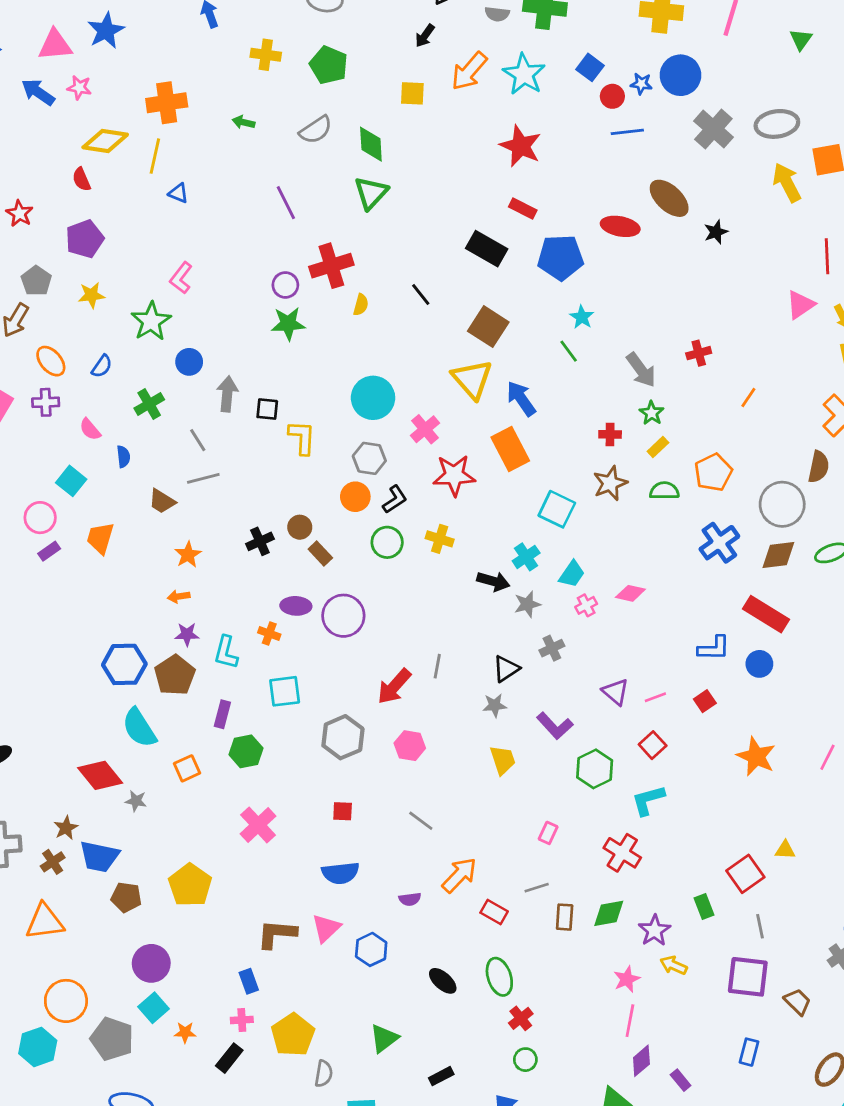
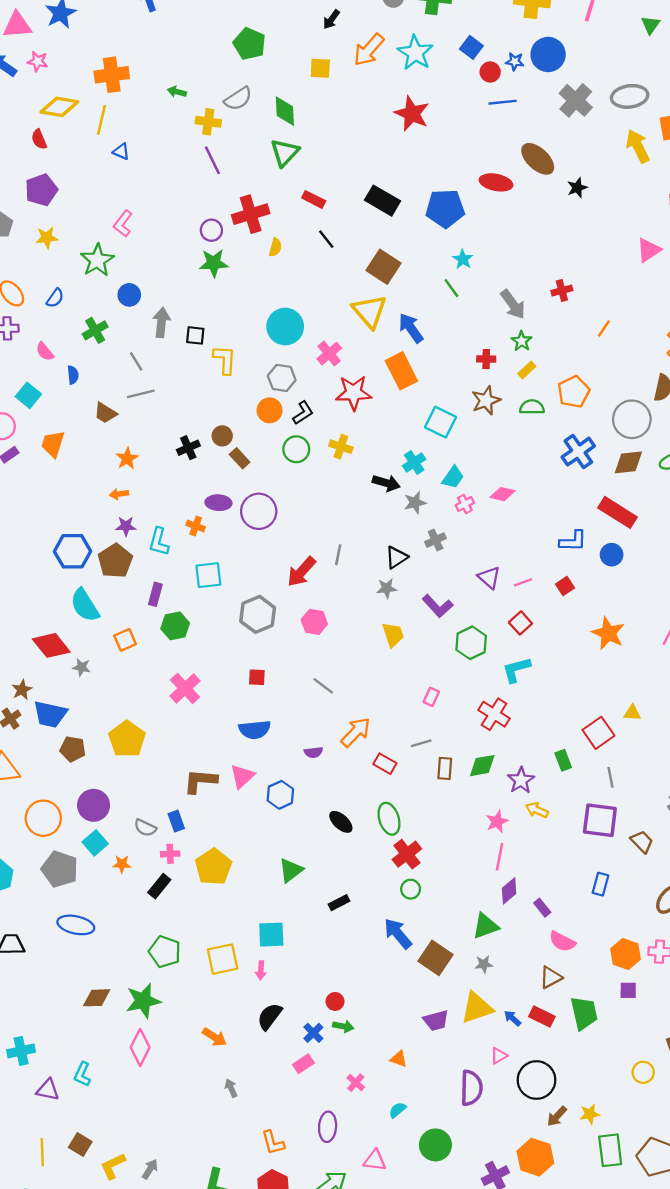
yellow cross: (266, 55) -> (208, 122), moved
red rectangle: (523, 208) -> (314, 199), moved
orange circle: (66, 1001) -> (43, 818), moved
red cross: (521, 1018) -> (407, 854), size x1.4
gray semicircle: (324, 1074) -> (145, 828), moved, turned 105

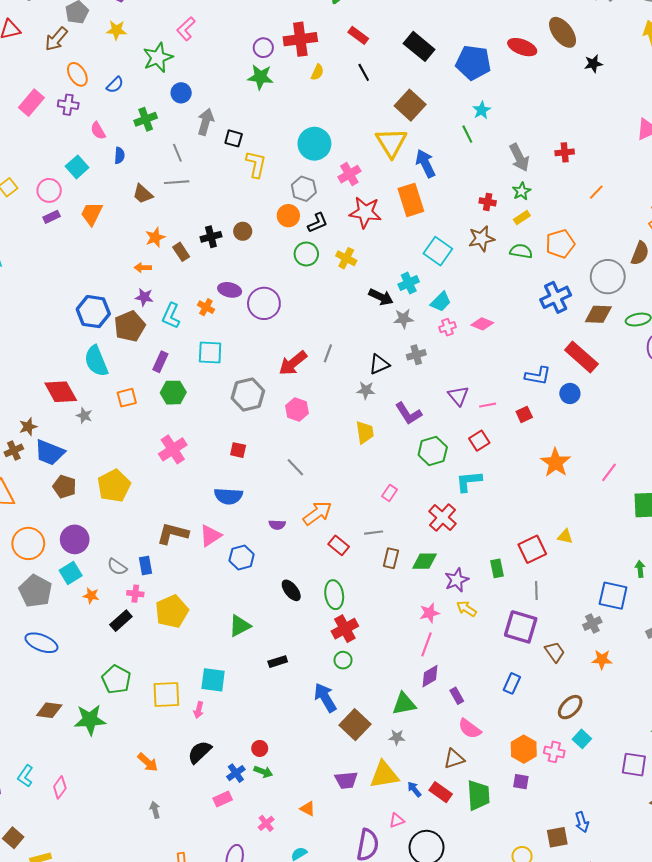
brown rectangle: (240, 458) -> (181, 252), moved
pink diamond: (140, 1047) -> (60, 787), moved, size x0.7

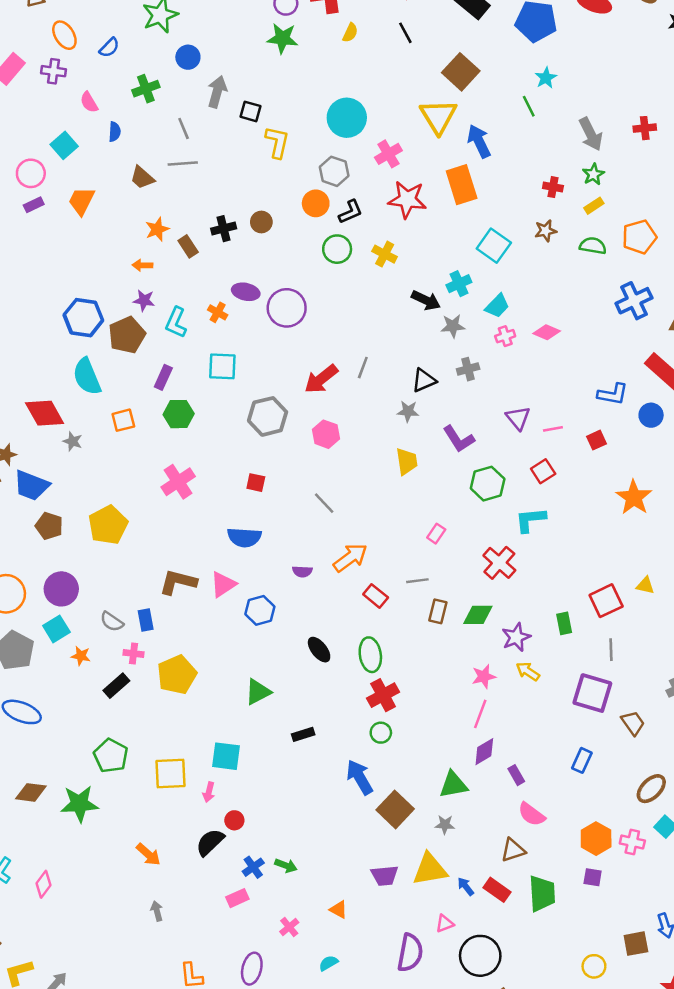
brown star: (481, 239) -> (546, 231), size x0.7
red circle: (260, 748) -> (234, 820), moved

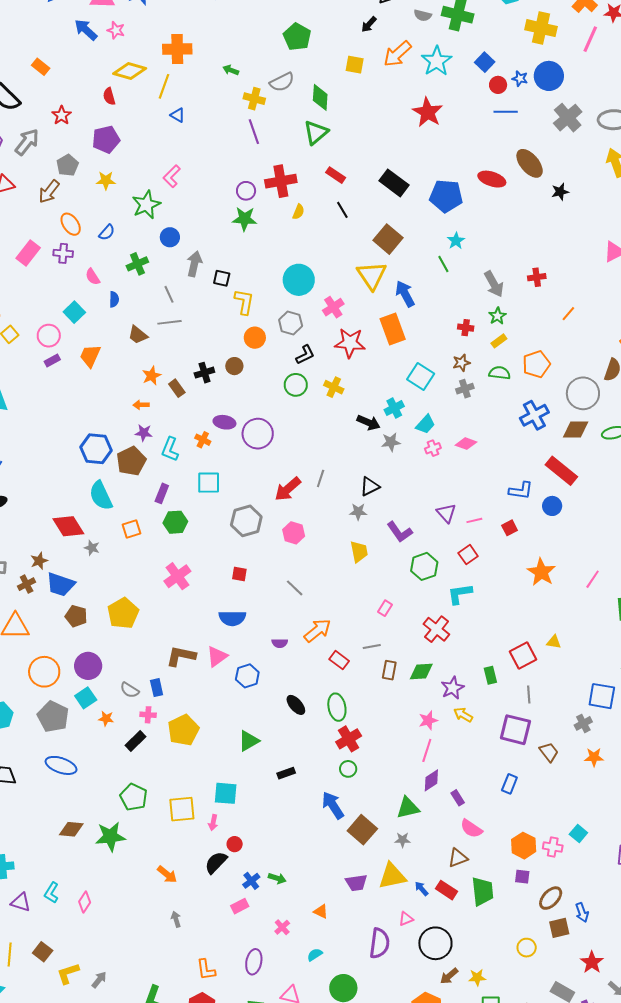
orange circle: (316, 203) -> (255, 338), moved
gray cross: (468, 369) -> (465, 389), moved
brown ellipse: (651, 789) -> (551, 898), moved

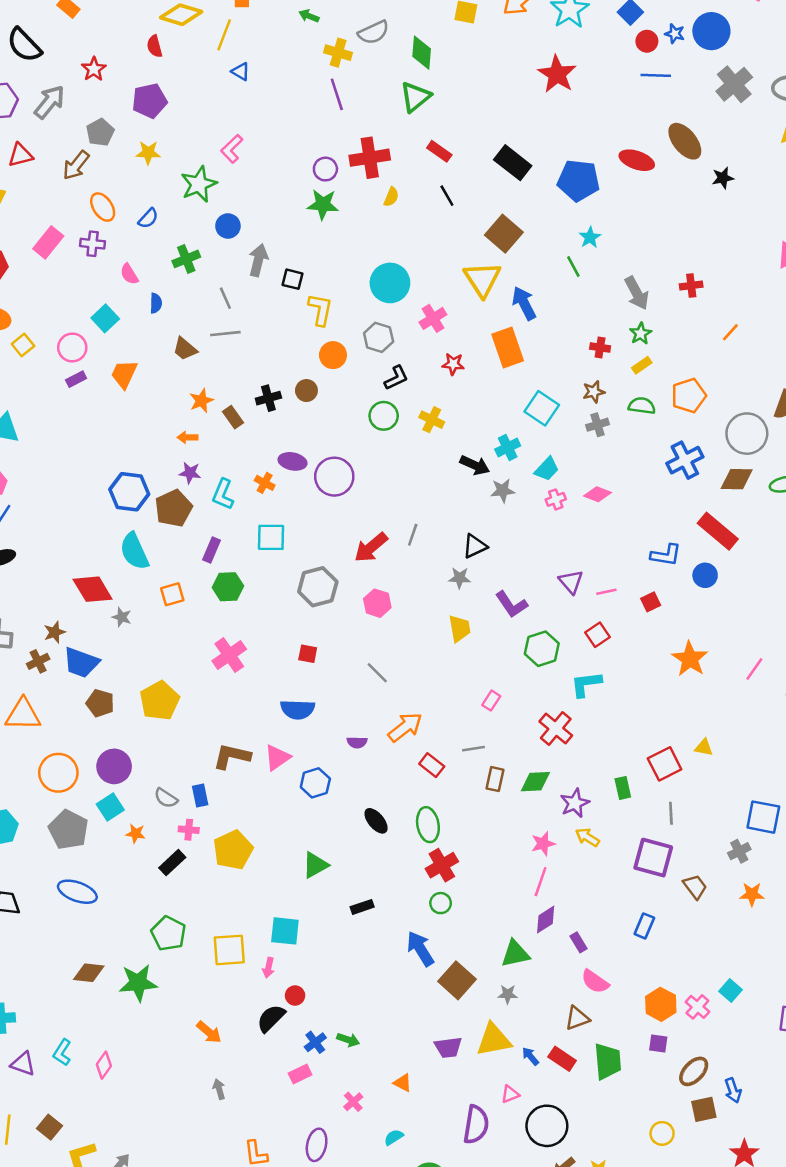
red star: (350, 343) -> (453, 364), size x0.6
pink cross: (553, 847) -> (697, 1007), turned 30

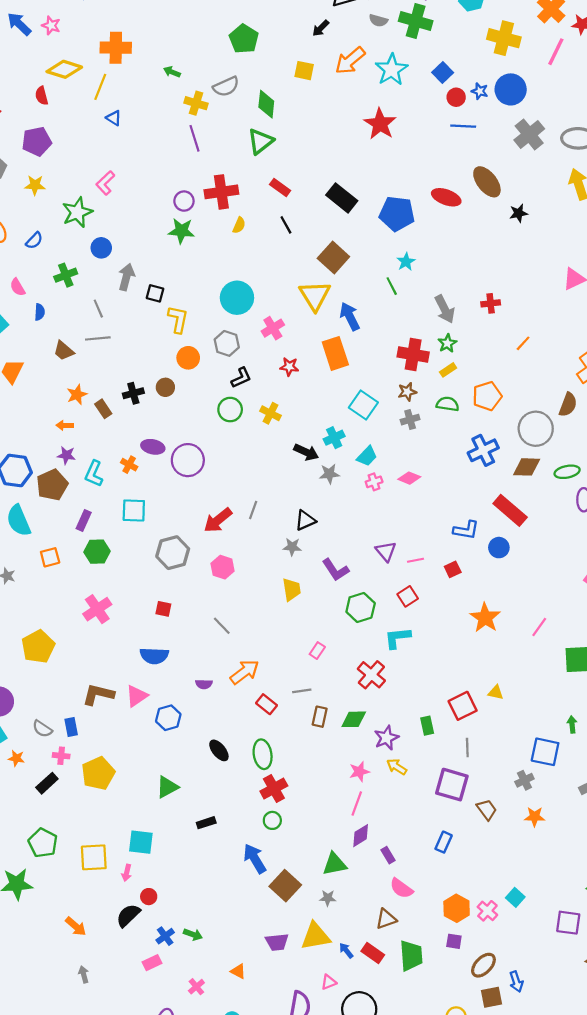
red cross: (600, 348) -> (413, 355), size x1.8

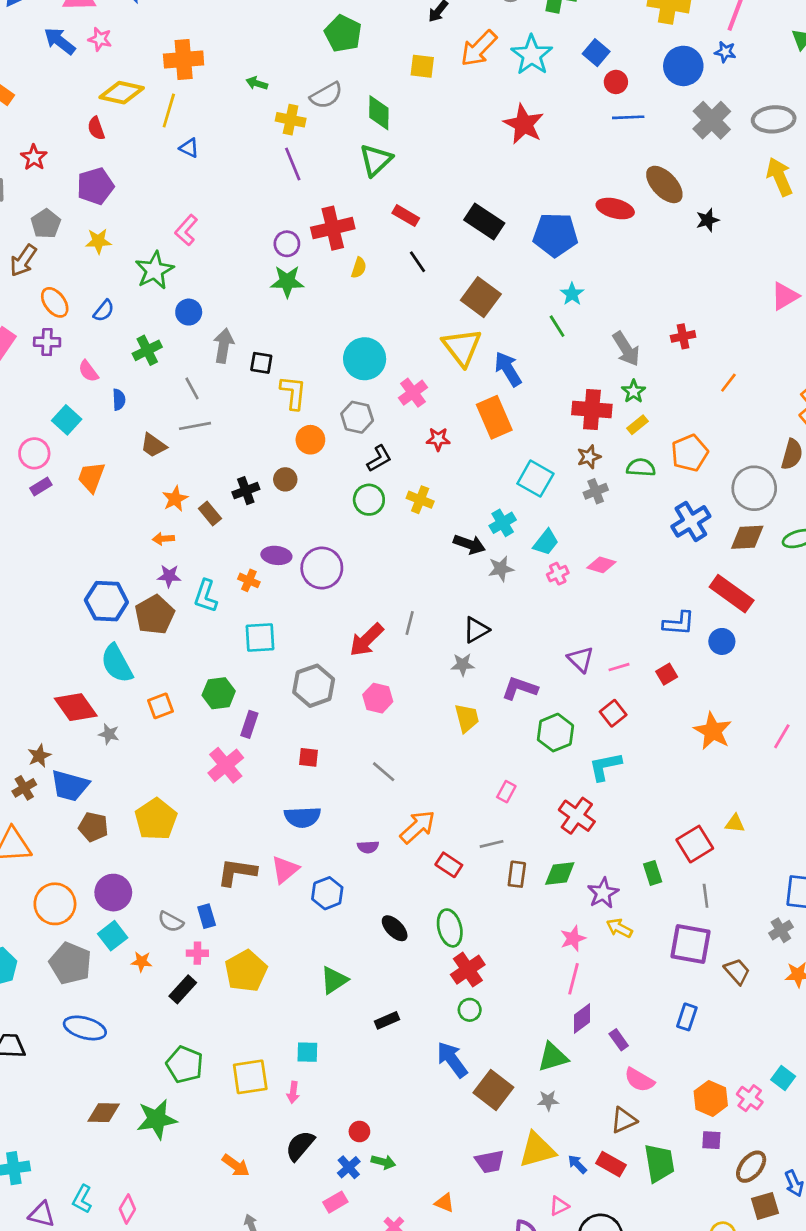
blue star: (480, 91) -> (725, 52), moved
purple rectangle: (84, 520) -> (249, 724), moved
purple L-shape: (335, 570) -> (520, 688), turned 148
cyan square: (141, 842) -> (307, 1052), size x0.7
red circle: (149, 897) -> (359, 1132), moved

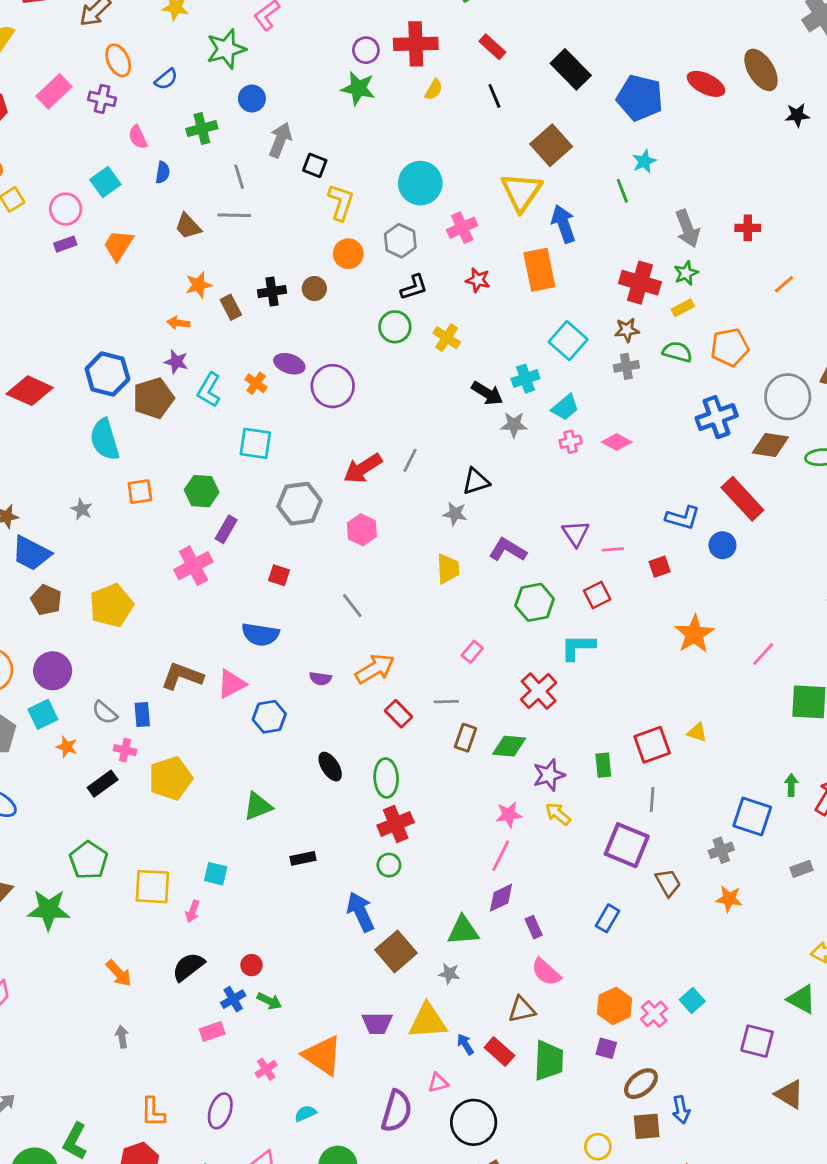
red diamond: (76, 707) -> (30, 391), moved, turned -42
orange triangle: (444, 1203) -> (323, 1055), size x2.0

